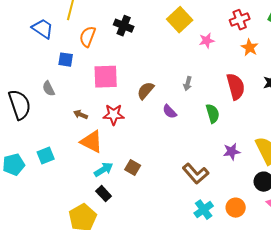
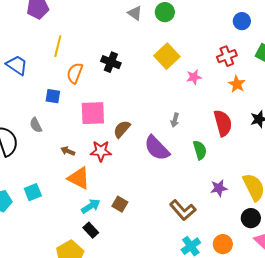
blue trapezoid: (43, 29) -> (17, 65), moved
brown semicircle: (146, 91) -> (122, 129), moved
purple semicircle: (170, 112) -> (157, 148), size x1.8

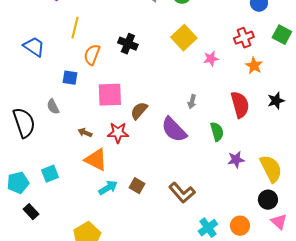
purple star: (219, 188) -> (236, 160), moved
brown L-shape: (183, 210) -> (182, 193), moved
black rectangle: (91, 230) -> (31, 212), moved

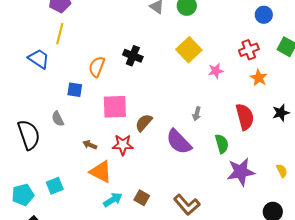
yellow line: (75, 28) -> (60, 34), moved
purple star: (236, 160) -> (241, 172), size x1.6
yellow semicircle: (271, 169) -> (282, 171), moved, size x0.5

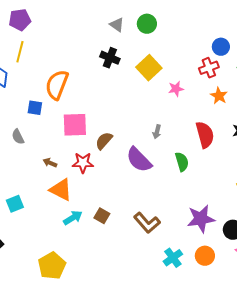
blue circle: (264, 15) -> (221, 47), moved
black cross: (133, 56) -> (110, 58), moved
orange semicircle: (97, 67) -> (57, 85), size x1.4
purple star: (241, 172) -> (201, 219), moved

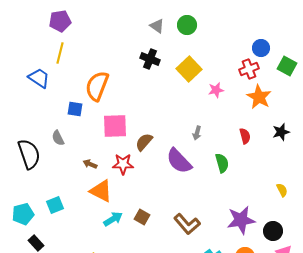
orange star: (219, 96) -> (259, 97), size x1.4
red semicircle: (205, 135) -> (245, 136), size x0.6

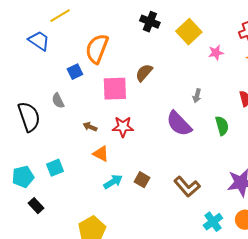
yellow line: (60, 53) -> (60, 16), turned 45
blue square: (75, 109) -> (75, 72), turned -35
brown semicircle: (144, 142) -> (144, 73), moved
orange triangle: (101, 191) -> (101, 154), size x0.7

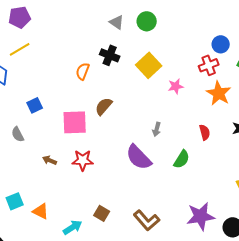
orange semicircle: (97, 49) -> (83, 71), moved, size x0.6
green semicircle: (222, 126) -> (182, 159), turned 48
orange triangle: (101, 154) -> (41, 211), moved
cyan arrow: (113, 182) -> (73, 227), moved

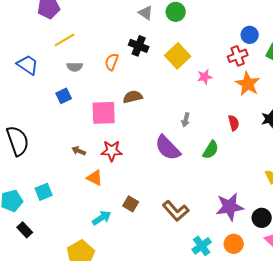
yellow line: (20, 49) -> (65, 40), moved
brown semicircle: (104, 106) -> (133, 97), turned 36
gray semicircle: (18, 134) -> (75, 67), moved, turned -63
orange triangle: (41, 211) -> (95, 178), moved

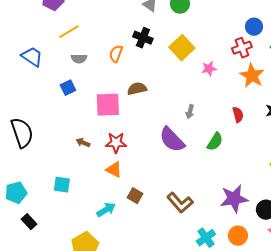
orange triangle: (95, 178) -> (114, 170), moved
cyan square: (44, 192) -> (62, 185), moved, turned 30

